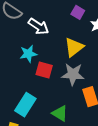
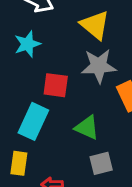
yellow triangle: (74, 47) -> (95, 25), turned -35
red square: (44, 70) -> (56, 85), moved

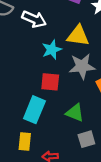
yellow triangle: (95, 25) -> (78, 36), turned -30
cyan star: (27, 44) -> (52, 50), moved

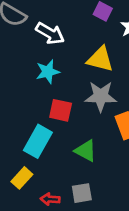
cyan star: (52, 50) -> (48, 72), moved
gray square: (86, 139) -> (82, 193), moved
yellow rectangle: (25, 141) -> (22, 178), turned 30

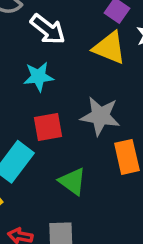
yellow triangle: (100, 59) -> (109, 48), moved
red square: (61, 110) -> (48, 127), turned -30

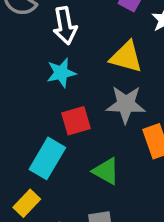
white arrow: (48, 29) -> (65, 26), turned 48
yellow triangle: (109, 48) -> (126, 57), moved

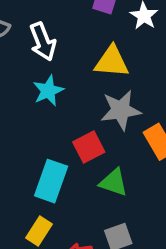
red square: (76, 121) -> (89, 147), moved

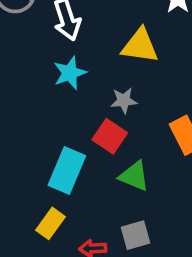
gray star: (121, 110) -> (124, 101), moved, size x0.6
red square: (89, 147) -> (110, 136), turned -32

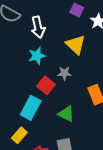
yellow triangle: (140, 46) -> (76, 45), turned 30
red square: (110, 136) -> (46, 85), moved

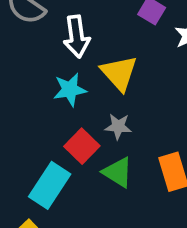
yellow triangle: (76, 45) -> (119, 73), moved
green triangle: (66, 114) -> (118, 172), moved

